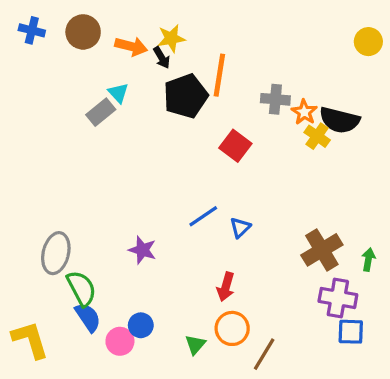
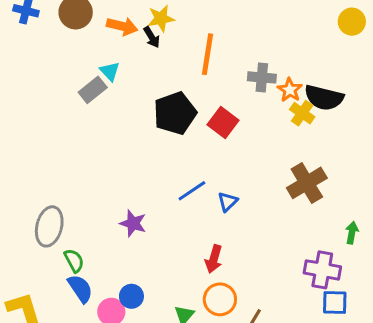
black pentagon: (186, 96) -> (175, 113), moved
brown cross: (322, 250) -> (307, 183), moved
green semicircle: (81, 288) -> (74, 261), size x0.7

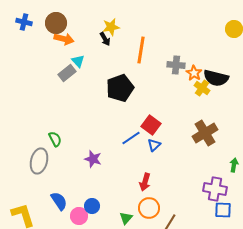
orange arrow: (122, 26) -> (64, 39), moved
red square: (223, 122) -> (151, 125), moved
green semicircle: (74, 261) -> (55, 139), moved

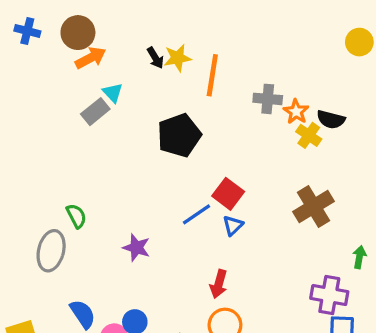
yellow star: (111, 27) -> (178, 58), moved
orange arrow: (64, 39) -> (91, 58), turned -42
black semicircle: (216, 78) -> (331, 120), size x0.7

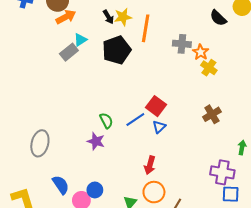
cyan triangle: (113, 93) -> (80, 40), turned 40
black semicircle: (331, 120) -> (218, 18), moved, turned 30
black pentagon: (179, 135) -> (117, 50), moved
brown cross: (313, 206) -> (212, 114), size x0.7
green semicircle: (76, 216) -> (106, 121), moved

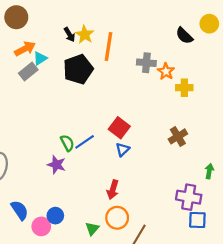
orange arrow: (66, 17) -> (25, 49), moved
yellow star: (123, 17) -> (85, 35), turned -30
yellow cross: (209, 68) -> (184, 88), moved, turned -35
blue line: (135, 120) -> (85, 142), moved

